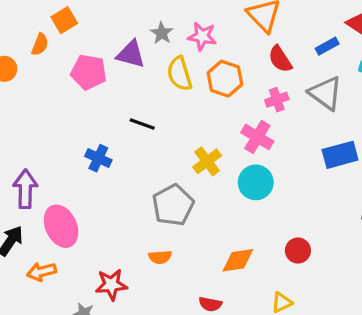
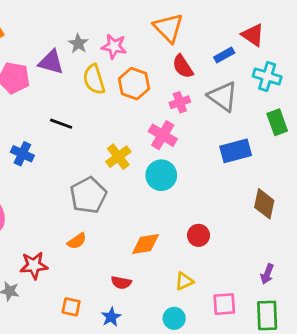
orange semicircle: (160, 257) -> (77, 241), turned -30

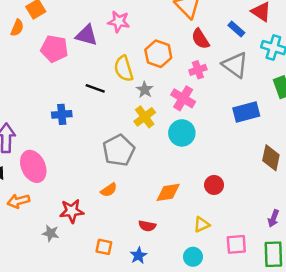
gray star: (78, 44) -> (145, 90), moved
pink star: (114, 46) -> (119, 22), moved
blue rectangle: (224, 55) -> (236, 29), turned 70
yellow semicircle: (94, 79) -> (124, 69), moved
blue cross: (22, 154) -> (62, 114), turned -30

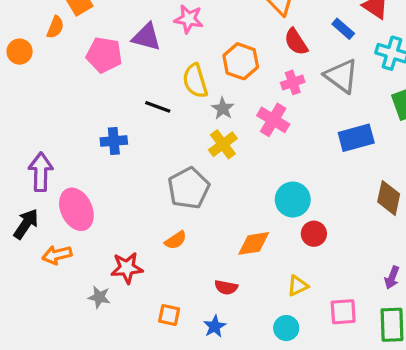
cyan circle: (182, 133) -> (293, 200), moved

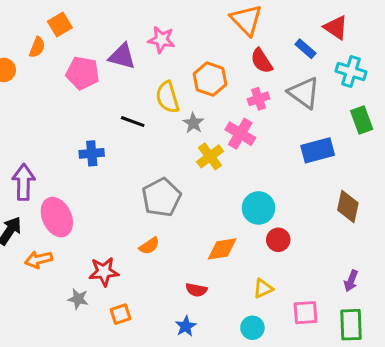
yellow cross: (223, 144) -> (210, 156), moved
orange square: (169, 315) -> (121, 314), moved, turned -30

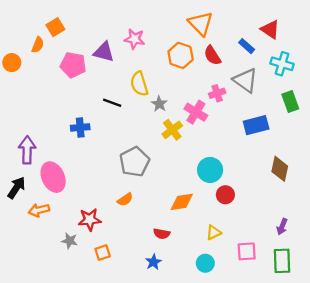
orange hexagon: (210, 79) -> (181, 55), moved
pink cross: (259, 99) -> (217, 93), moved

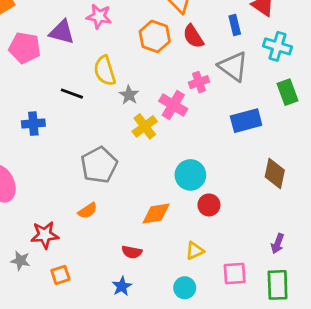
blue rectangle: (247, 46) -> (235, 25), turned 35

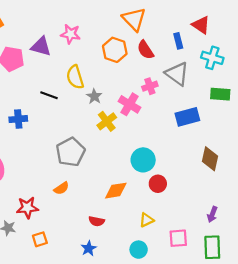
green rectangle: (288, 92) -> (220, 94), turned -66

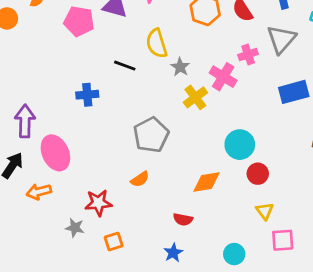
gray triangle: (177, 74) -> (281, 39), turned 35
yellow triangle: (146, 220) -> (265, 211), moved, turned -42

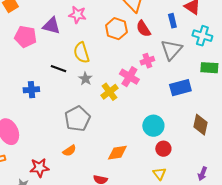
gray star: (180, 67) -> (85, 79), moved
cyan circle: (240, 145) -> (153, 126), moved
red circle: (258, 174) -> (163, 149), moved

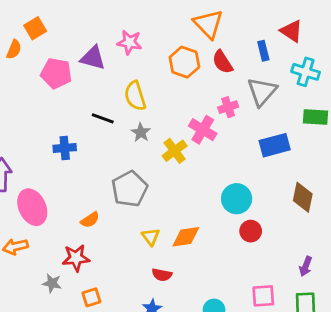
orange semicircle: (69, 151) -> (90, 220), moved
yellow triangle: (159, 174) -> (151, 237), moved

